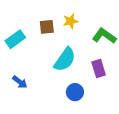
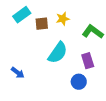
cyan rectangle: (15, 39) -> (22, 15), moved
blue circle: (75, 92) -> (79, 82), moved

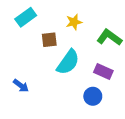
brown square: (42, 24) -> (49, 40), moved
purple rectangle: (88, 61) -> (103, 72), turned -49

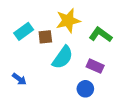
cyan rectangle: (26, 17) -> (24, 31), moved
yellow star: (74, 22) -> (68, 21), size x1.6

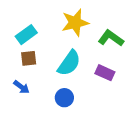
brown square: (45, 37) -> (29, 58), moved
blue circle: (85, 89) -> (64, 98), moved

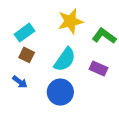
brown square: (29, 58) -> (27, 55), turned 32
blue circle: (64, 98) -> (60, 92), size x1.5

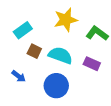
brown square: (27, 55) -> (34, 51), moved
cyan semicircle: (65, 59) -> (60, 55), turned -105

